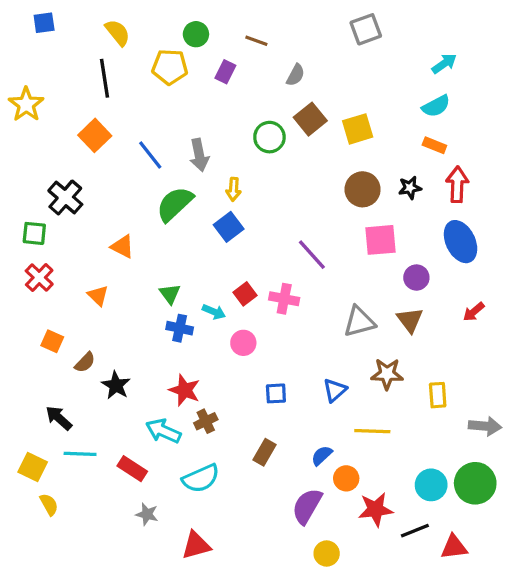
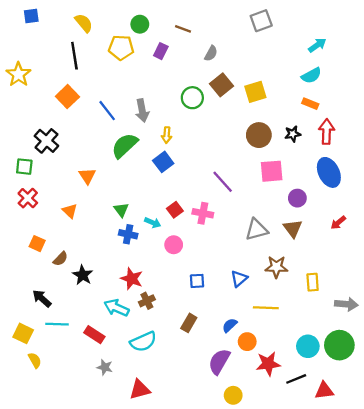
orange triangle: (122, 246) -> (87, 176), turned 30

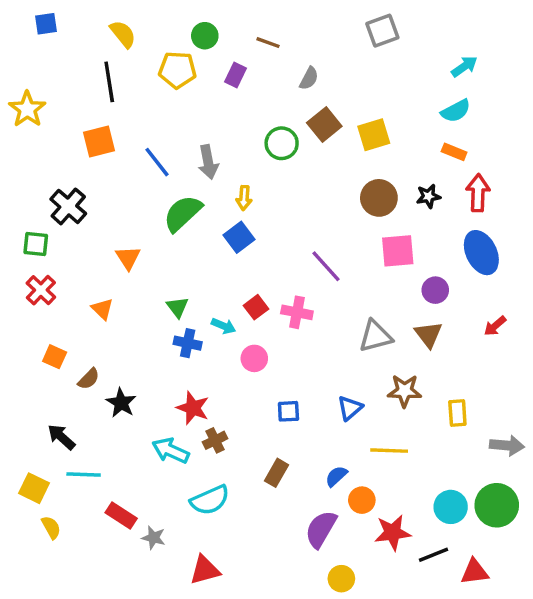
orange square: (67, 97) -> (99, 142), turned 30
red rectangle: (94, 335) -> (121, 515), moved

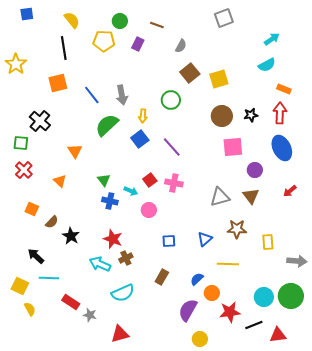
green circle: (282, 143) -> (171, 100), moved
orange rectangle: (454, 152) -> (284, 89), moved
purple line: (326, 266) -> (172, 147), moved

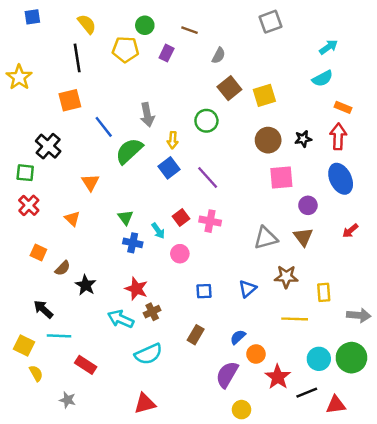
blue line: (92, 95) -> (104, 127), moved
cyan arrow: (131, 191) -> (158, 231), turned 32
yellow line: (228, 264) -> (295, 319), moved
red star: (230, 312) -> (278, 377), turned -30
gray star: (90, 315) -> (67, 400), moved

